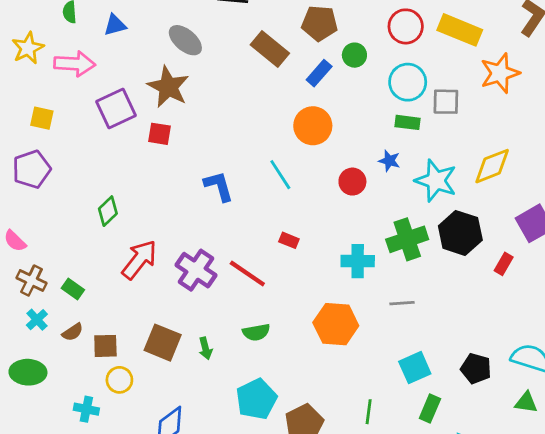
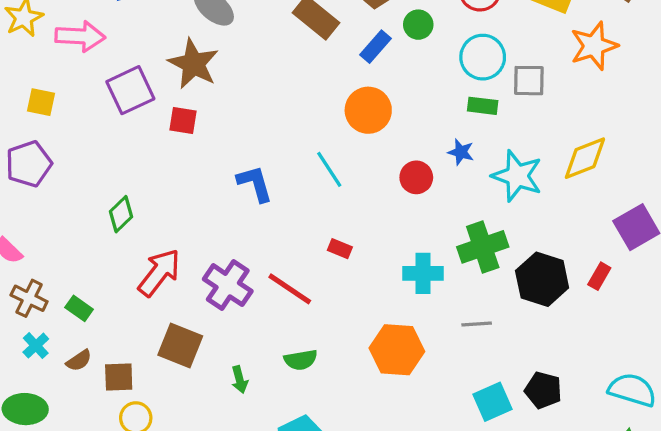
black hexagon: (460, 233) -> (542, 279), moved
brown square: (163, 343) -> (180, 346), moved
black pentagon: (476, 369) -> (543, 390), moved

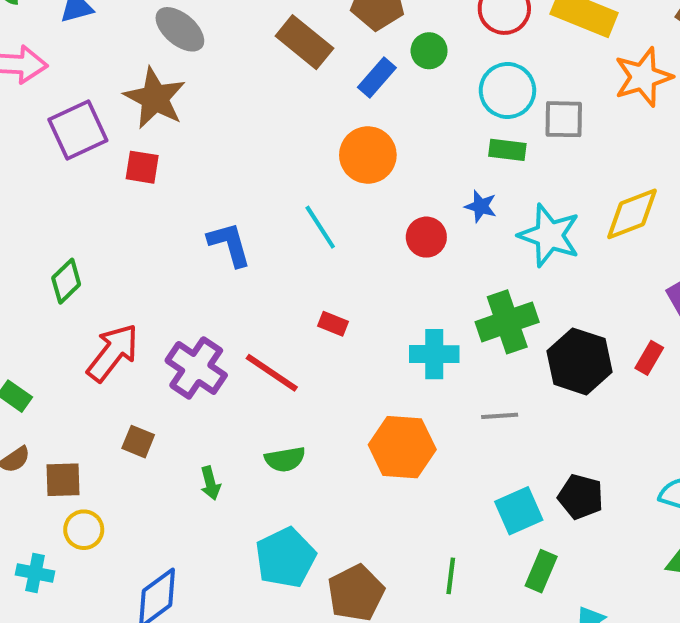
brown square: (180, 346) -> (138, 442), size x0.6

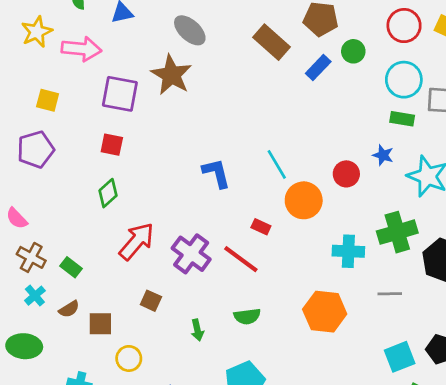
purple square: (78, 130) -> (120, 94), turned 33
orange circle: (368, 155) -> (304, 200), moved
red square: (142, 167) -> (112, 145), moved
red rectangle: (333, 324) -> (261, 227), moved
yellow circle: (84, 530) -> (129, 358), moved

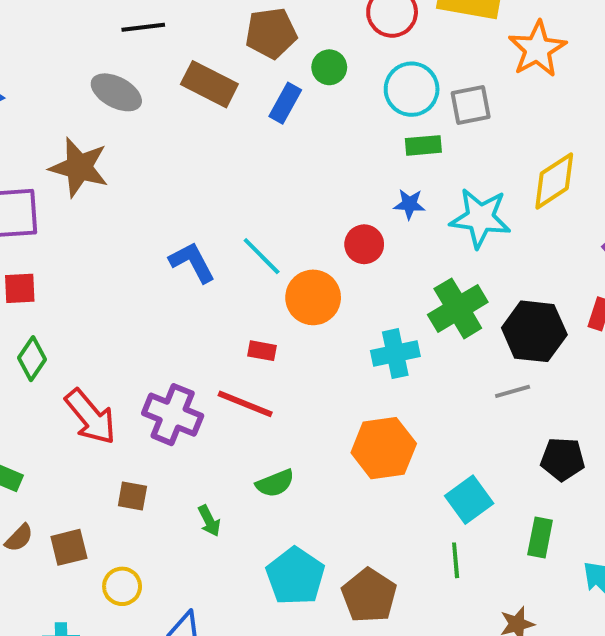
gray ellipse: (190, 30) -> (116, 92), moved
blue L-shape: (216, 173) -> (192, 262), moved
red arrow: (137, 241) -> (90, 417), turned 114
gray line: (390, 294) -> (513, 391), moved
cyan square: (400, 357) -> (469, 500), moved

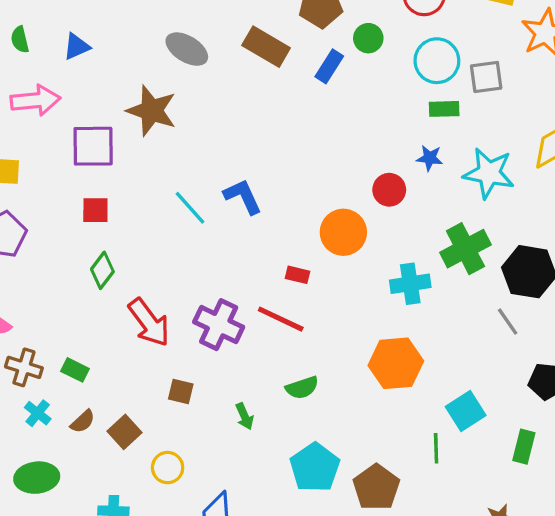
cyan line: (262, 256) -> (190, 208), moved
gray line: (513, 391) -> (508, 322), turned 68
brown square: (69, 547) -> (124, 432), turned -32
green line: (456, 560) -> (436, 448), moved

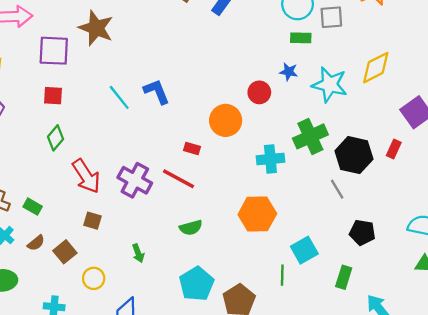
brown square: (181, 392) -> (92, 221), moved
green arrow: (245, 416) -> (138, 253), moved

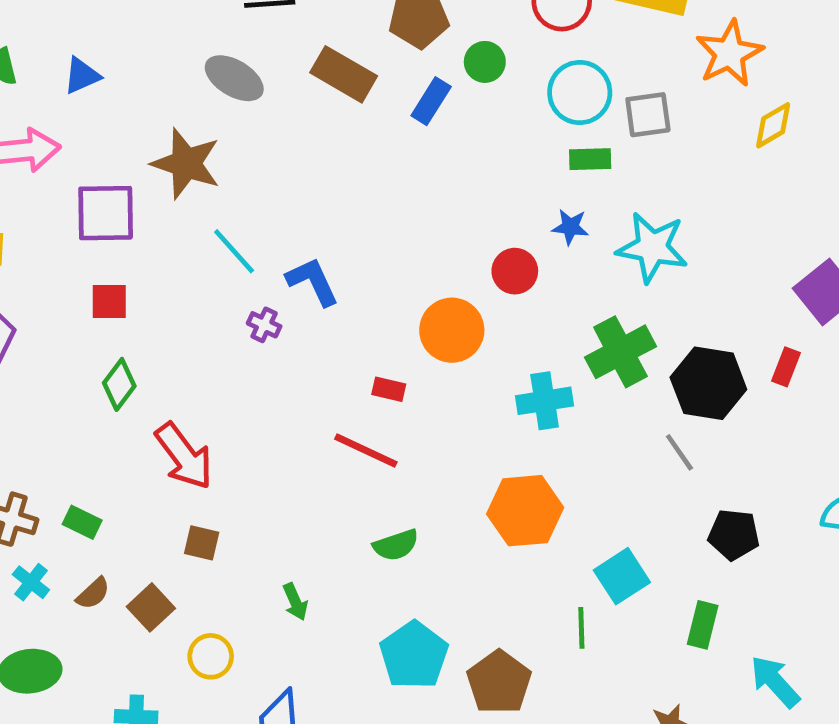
yellow diamond: (376, 68) -> (773, 125), moved, size x0.7
cyan line: (119, 97) -> (234, 251), moved
purple cross: (135, 180) -> (264, 325), moved, size x0.5

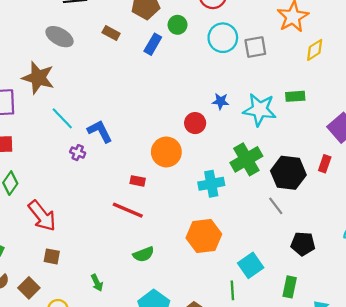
brown rectangle: (344, 74) -> (111, 33), size x0.6
green rectangle: (590, 159) -> (295, 96), moved

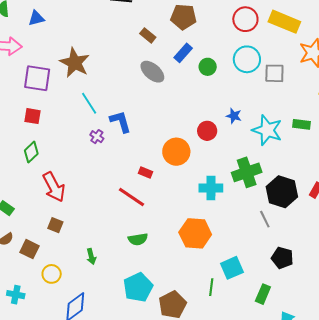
green circle: (178, 25) -> (208, 67), moved
gray ellipse: (59, 37) -> (152, 72), moved
brown square: (29, 288) -> (29, 249), turned -30

